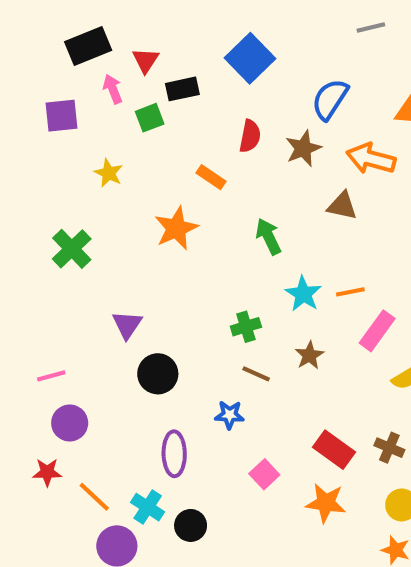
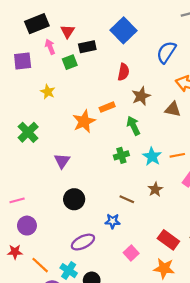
brown star: (303, 148) -> (141, 96), moved
orange rectangle: (211, 177) -> (107, 107), moved, turned -56
purple triangle: (127, 325) -> (62, 161), moved
green cross: (246, 327) -> (121, 155), moved
purple ellipse: (174, 454) -> (83, 242), turned 65

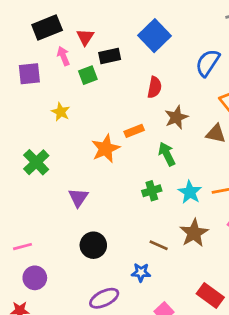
brown star: (155, 189) -> (194, 233), size x1.5

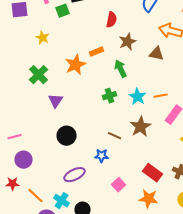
green cross: (36, 162) -> (38, 75), moved

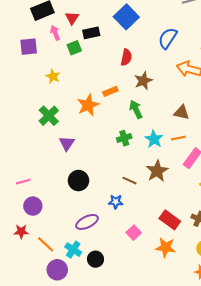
brown triangle: (156, 54) -> (182, 113), moved

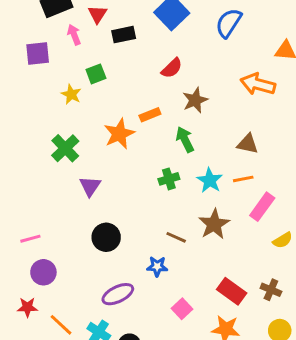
blue semicircle: (168, 38) -> (229, 23), moved
green square: (74, 48) -> (96, 74), moved
red semicircle: (126, 57) -> (172, 68), turned 35

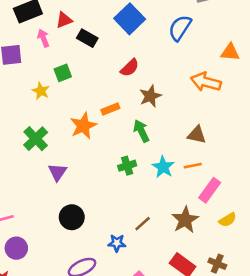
red triangle: (97, 14) -> (64, 20), turned 36
black rectangle: (124, 35) -> (87, 38), turned 42
brown star: (214, 224) -> (185, 220), moved
brown line: (176, 237) -> (143, 224), moved, turned -66

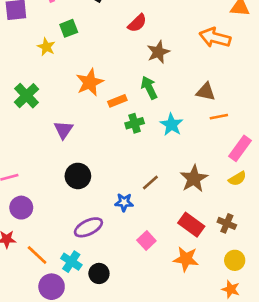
orange rectangle: (110, 109) -> (117, 101), moved
green cross: (36, 139) -> (27, 96), moved
orange line: (193, 166) -> (219, 117), moved
pink rectangle: (210, 190) -> (240, 148), moved

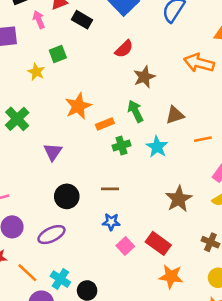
brown triangle: (206, 92) -> (175, 115), moved, turned -30
brown line: (150, 183) -> (110, 189), moved, turned 42
red rectangle: (191, 225) -> (158, 243), moved
purple ellipse: (88, 227) -> (51, 235), moved
pink square: (146, 241) -> (125, 246), moved

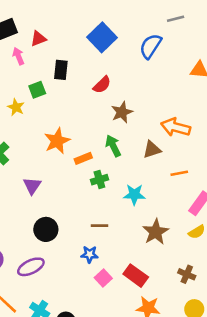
black rectangle: (82, 20) -> (61, 70), moved, turned 66
orange arrow: (199, 63) -> (176, 127), moved
cyan star: (157, 147) -> (134, 194), moved, turned -30
brown line: (110, 189) -> (99, 226), moved

